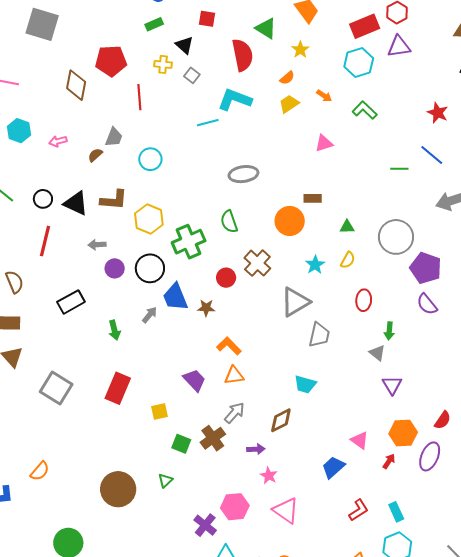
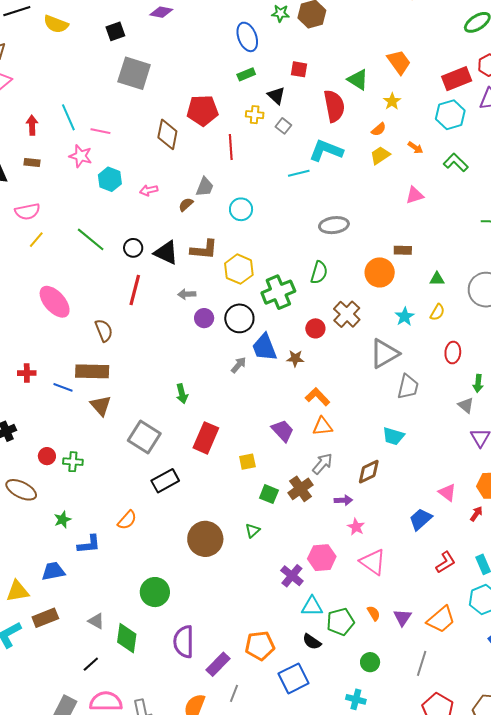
green semicircle: (229, 222) -> (319, 272), turned -145
black rectangle: (71, 302) -> (165, 481), moved
green arrow: (114, 330) -> (182, 394), moved

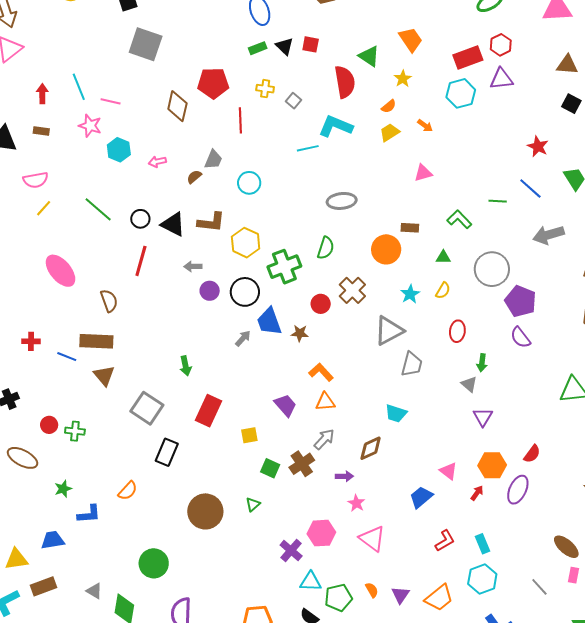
black triangle: (276, 96) -> (285, 46), moved
green L-shape: (456, 162) -> (459, 219), moved
black rectangle: (165, 481) -> (167, 452), turned -40

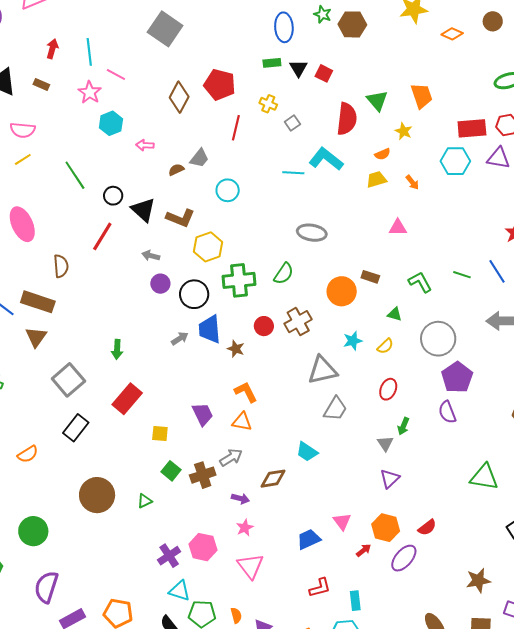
yellow star: (403, 79) -> (404, 131), turned -30

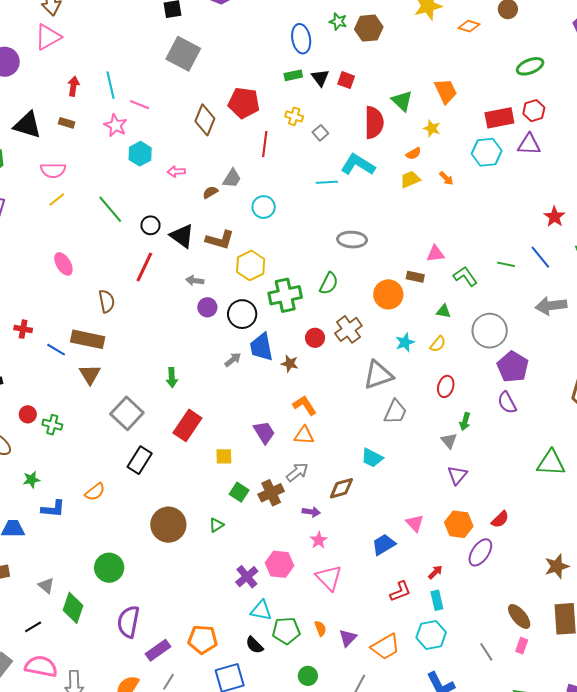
pink ellipse: (22, 224) -> (63, 264), size x0.7
pink triangle: (398, 228) -> (435, 254), moved
red arrow: (364, 550) -> (435, 572), moved

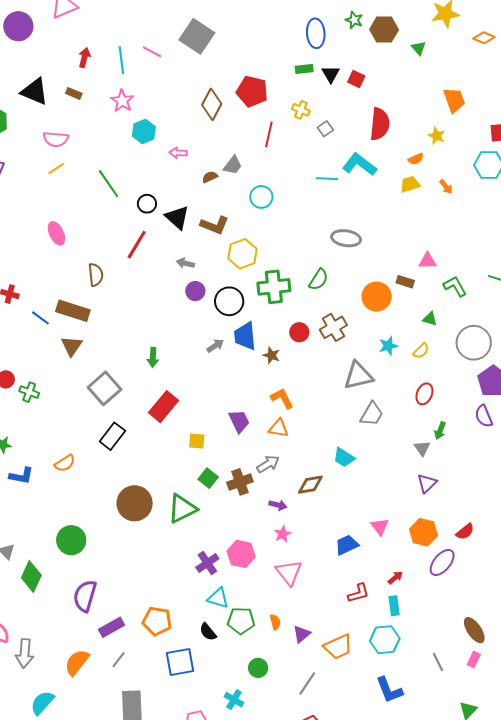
green triangle: (402, 101) -> (419, 48), moved, size x0.7
pink line: (140, 105) -> (152, 52), moved
green triangle: (216, 525) -> (182, 509), size x2.0

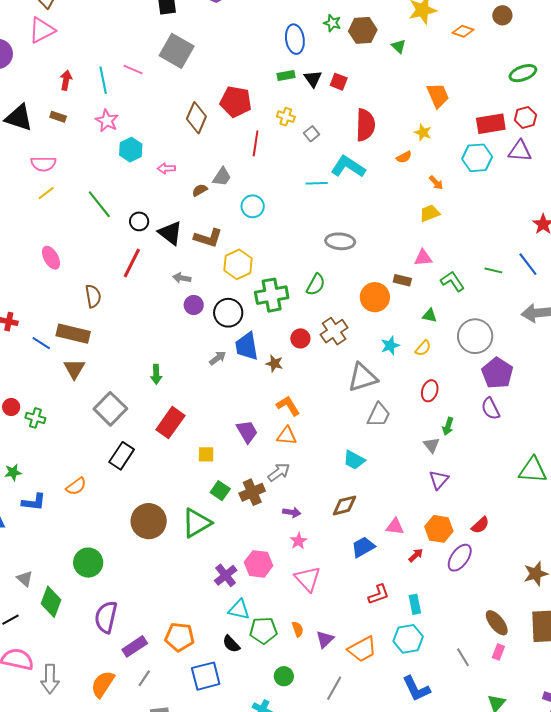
yellow trapezoid: (410, 184) -> (430, 213), moved
brown diamond: (310, 485) -> (344, 505), moved
pink triangle: (380, 527) -> (395, 526), turned -42
red arrow: (395, 578) -> (416, 555), moved

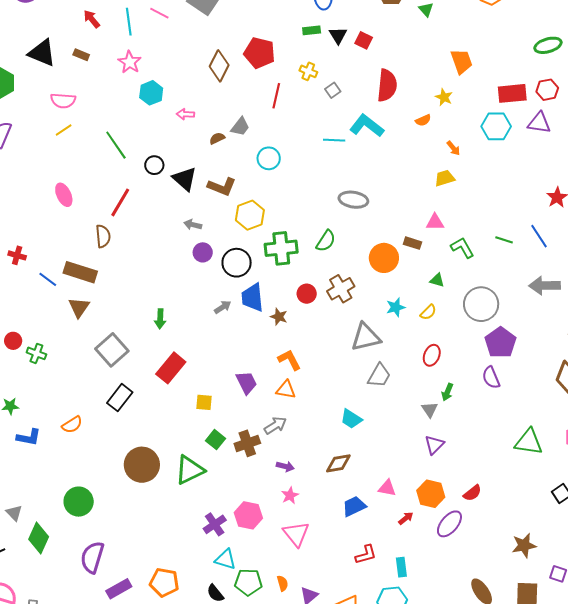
red arrow: (66, 80) -> (92, 19), turned -54
red line: (132, 263) -> (120, 202), moved

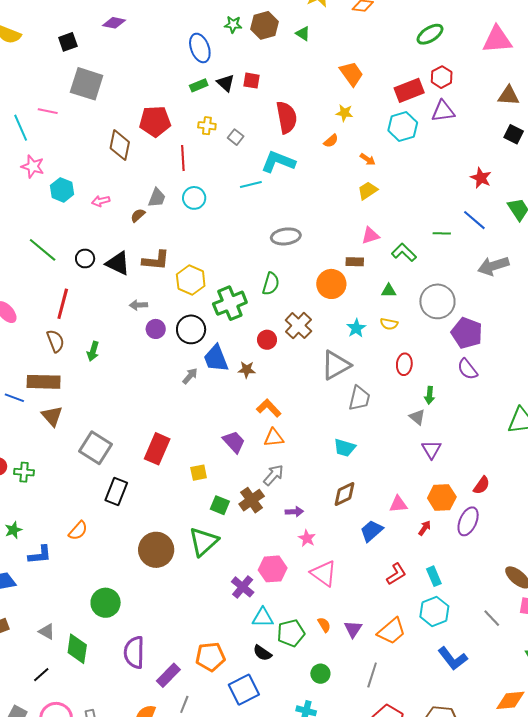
cyan circle: (269, 158) -> (194, 198), moved
yellow semicircle: (428, 312) -> (389, 324), turned 72
green arrow: (160, 319) -> (93, 351), moved, turned 30

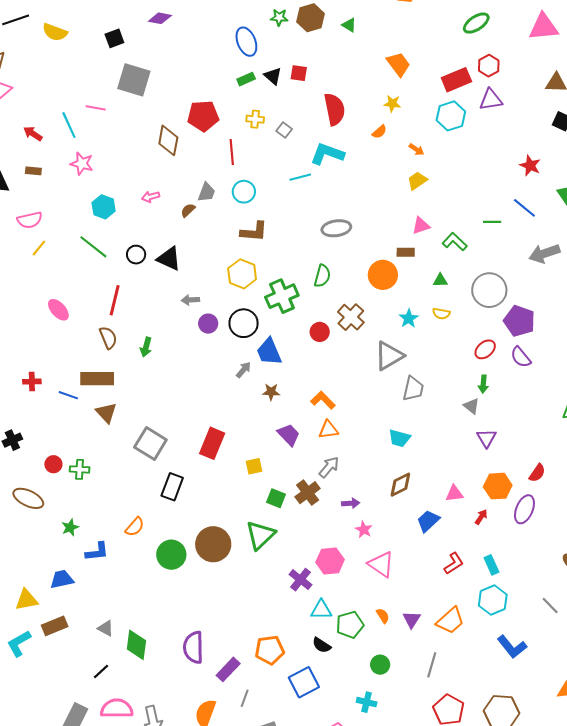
cyan hexagon: (62, 190) -> (104, 207), moved
brown L-shape: (156, 260) -> (254, 232), moved
red ellipse: (404, 364) -> (485, 349), moved, turned 45
brown star: (247, 370) -> (271, 392), moved
green circle: (106, 603) -> (171, 555), moved

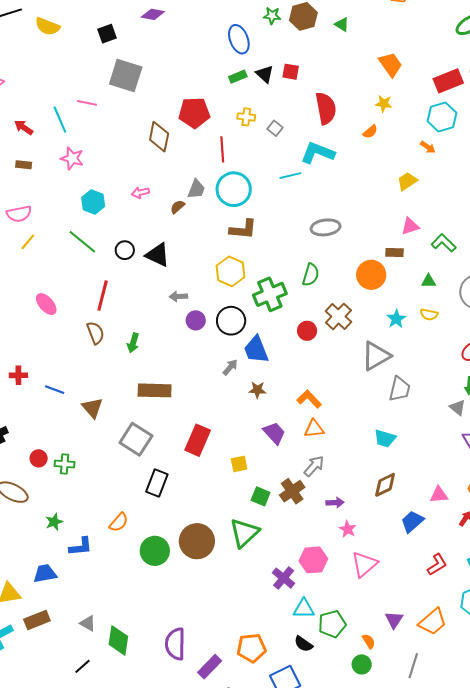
orange arrow: (416, 149) -> (428, 147), moved
cyan circle: (244, 192) -> (234, 189), size x1.5
brown rectangle: (97, 379) -> (155, 390), moved
pink triangle: (381, 564) -> (364, 564), turned 44
orange semicircle: (383, 616) -> (369, 641), moved

